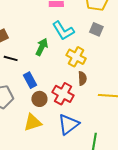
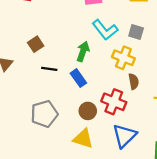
gray square: (96, 29) -> (136, 32), moved
blue rectangle: (30, 80) -> (78, 78), moved
yellow triangle: (33, 122) -> (83, 139), turned 42

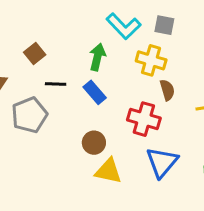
brown circle: (88, 111) -> (94, 143), moved
gray pentagon: (44, 114) -> (29, 115), moved

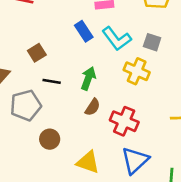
green arrow: (97, 57) -> (88, 78), moved
brown semicircle: (167, 90) -> (93, 107), moved, turned 42
blue rectangle: (95, 92) -> (84, 31), moved
brown circle: (94, 143) -> (50, 139), moved

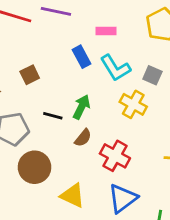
black line: (52, 81) -> (53, 116), moved
brown circle: (50, 139) -> (34, 167), size x1.5

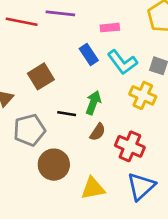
brown square: (30, 75) -> (41, 76), size x1.4
yellow triangle: (73, 196) -> (93, 188), turned -30

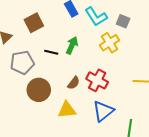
yellow cross: (143, 95) -> (110, 43), turned 30
brown semicircle: (98, 132) -> (74, 83), moved

